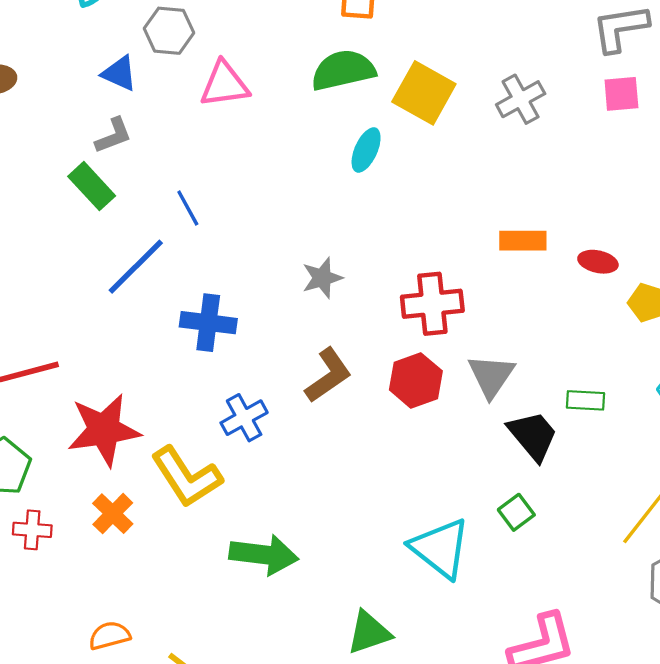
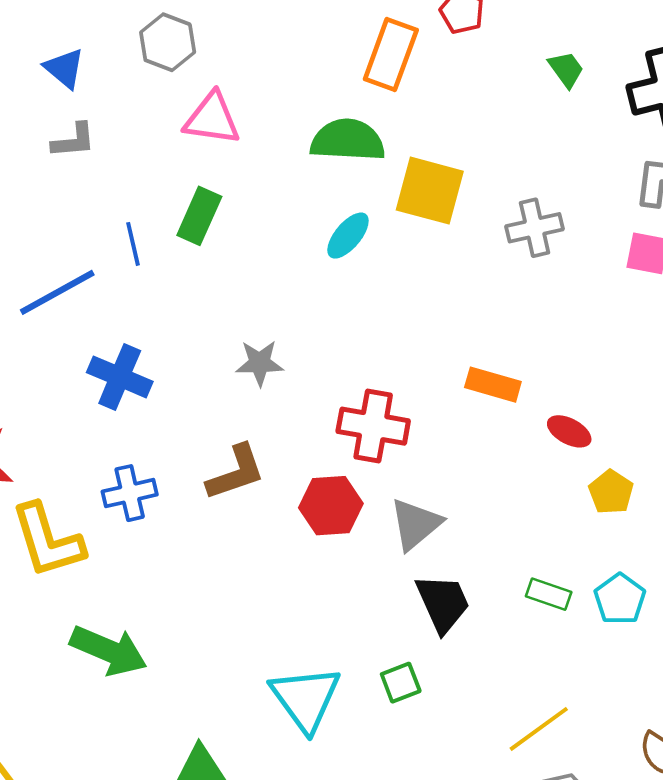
blue triangle: (119, 73) -> (64, 68), moved
yellow square: (424, 93) -> (430, 191), turned -30
green rectangle: (92, 186) -> (199, 216), moved, turned 51
green rectangle: (585, 400) -> (549, 594), moved

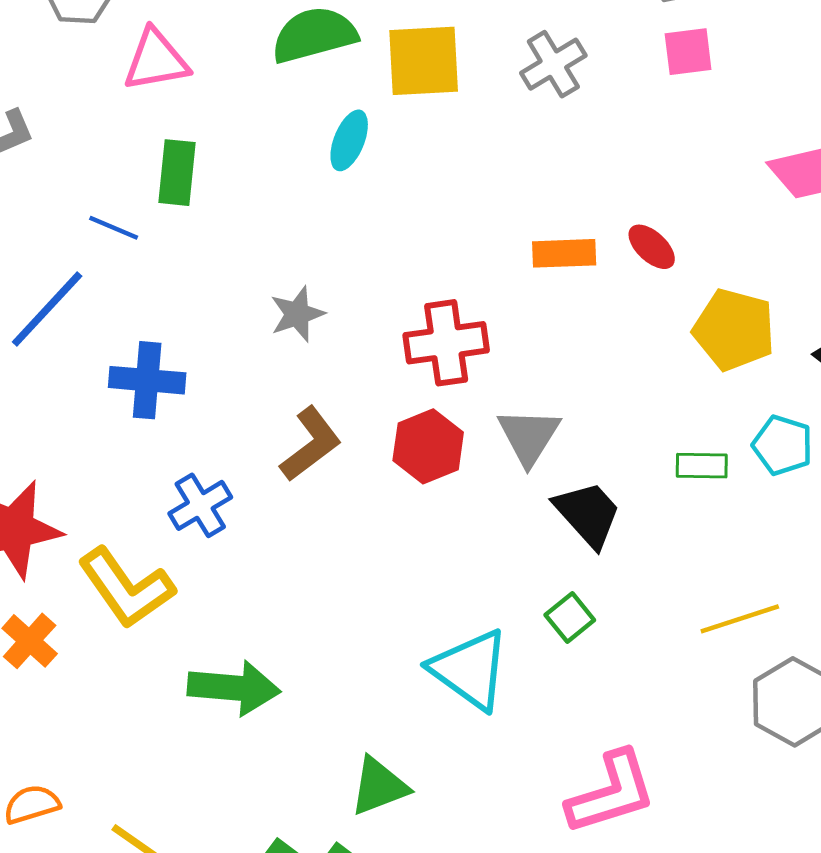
blue line: (133, 244) -> (114, 228), turned -36
red ellipse: (569, 431) -> (652, 247), moved, turned 33
yellow pentagon: (611, 492) -> (734, 330), size x1.6
yellow line: (539, 729) -> (740, 619), turned 36

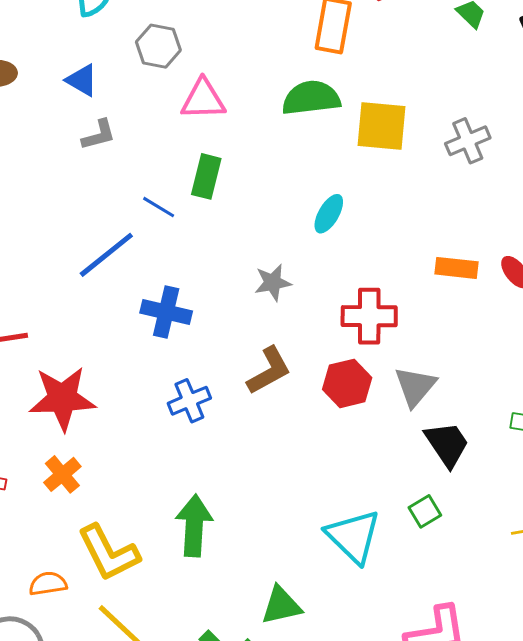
cyan ellipse: (349, 140) -> (329, 214), moved
yellow L-shape: (126, 588) -> (108, 553), moved
green arrow: (234, 688) -> (194, 526), turned -100

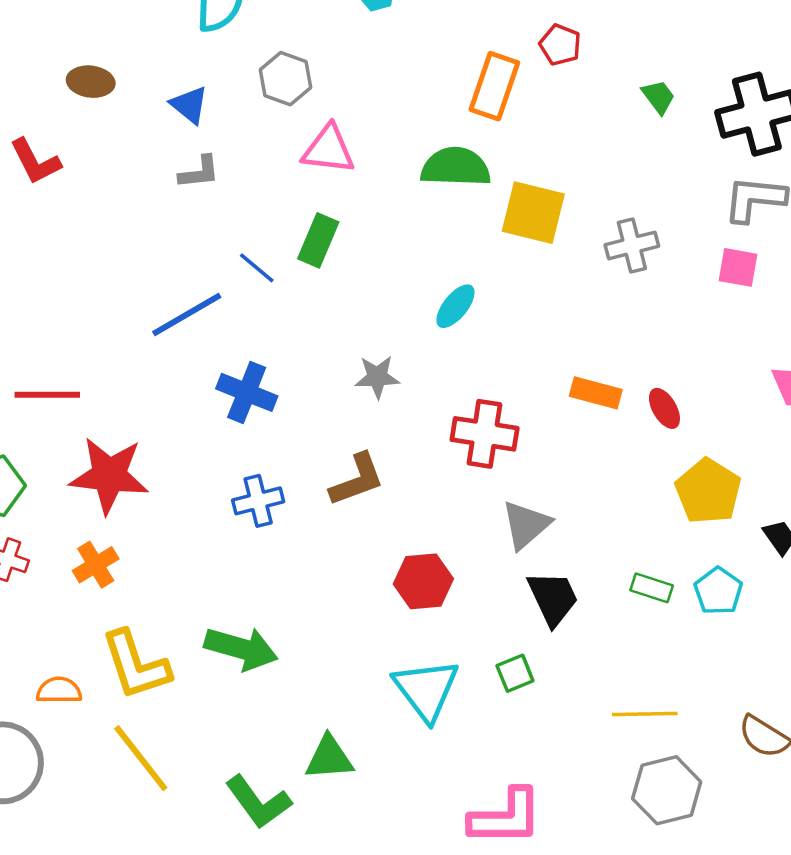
red hexagon: (347, 383) -> (423, 581), moved
green arrow: (194, 526) -> (241, 648), turned 94

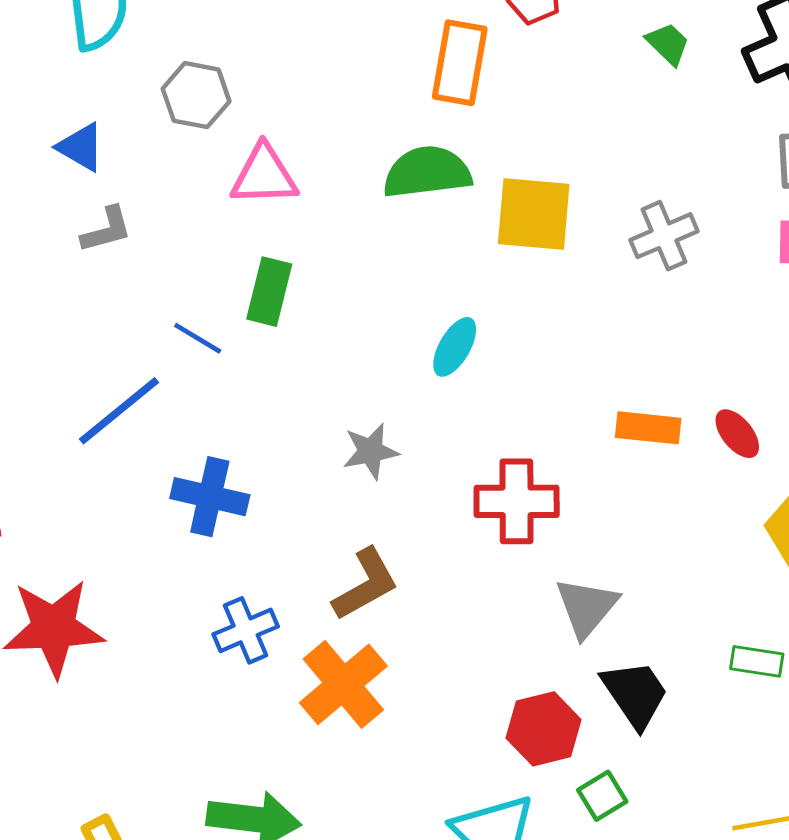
orange cross: (96, 565) -> (343, 684), moved, size x1.5
red hexagon: (423, 581) -> (544, 729), moved

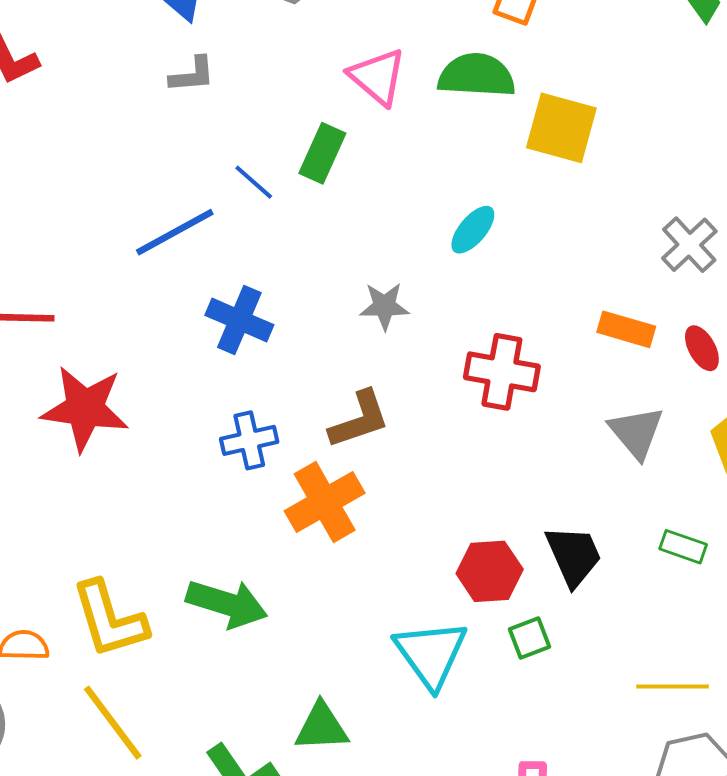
pink triangle: (264, 175) -> (378, 77), moved, turned 32
gray cross: (664, 236) -> (689, 245), moved, turned -30
gray triangle: (587, 607) -> (636, 432), moved, turned -30

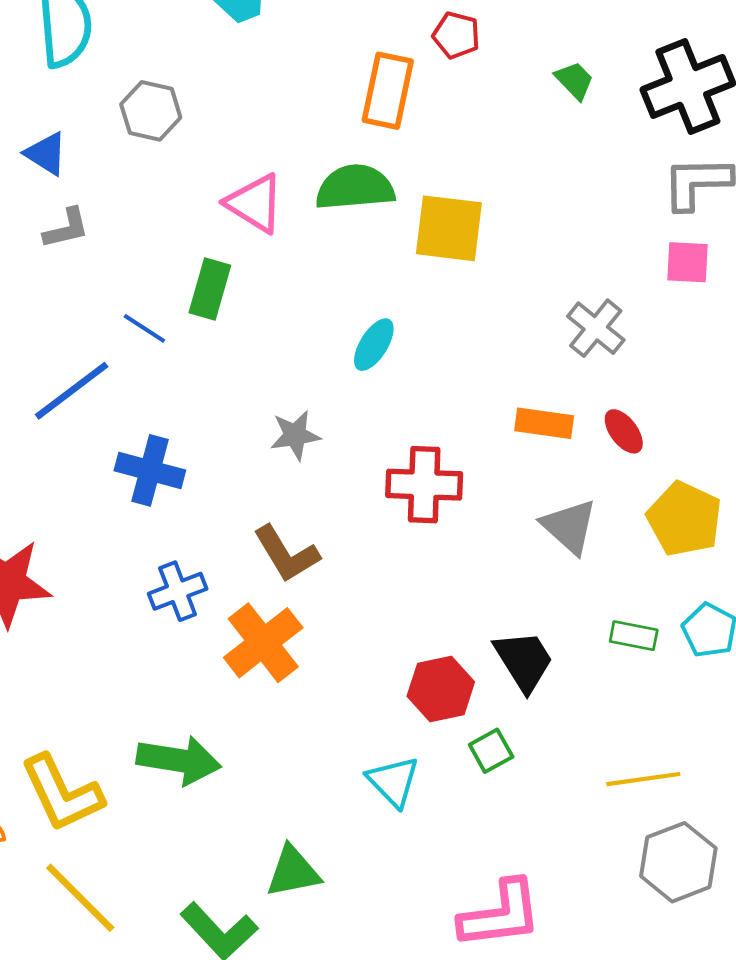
brown L-shape: (359, 420) -> (286, 554), turned 86
cyan triangle: (431, 654) -> (393, 781), size x0.7

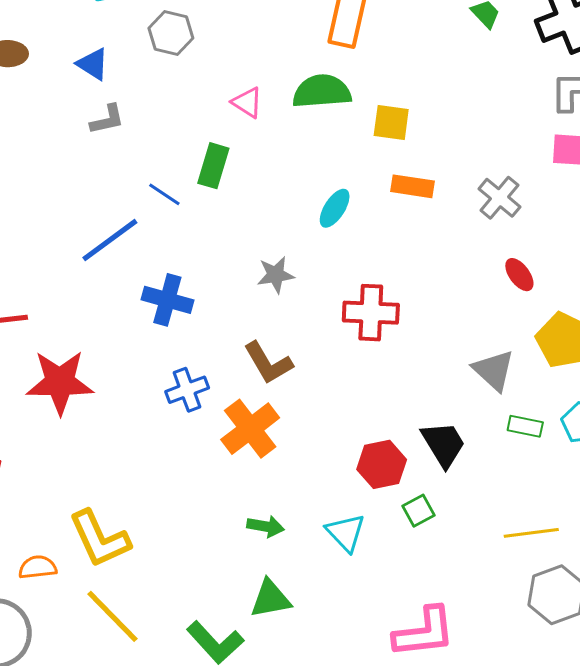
pink triangle: (255, 203) -> (247, 102), size x0.7
yellow square: (449, 228) -> (391, 123), size x0.7
orange rectangle: (544, 423) -> (412, 186), moved
gray triangle: (569, 526) -> (494, 370), moved
green arrow: (179, 760) -> (266, 526), moved, size x0.6

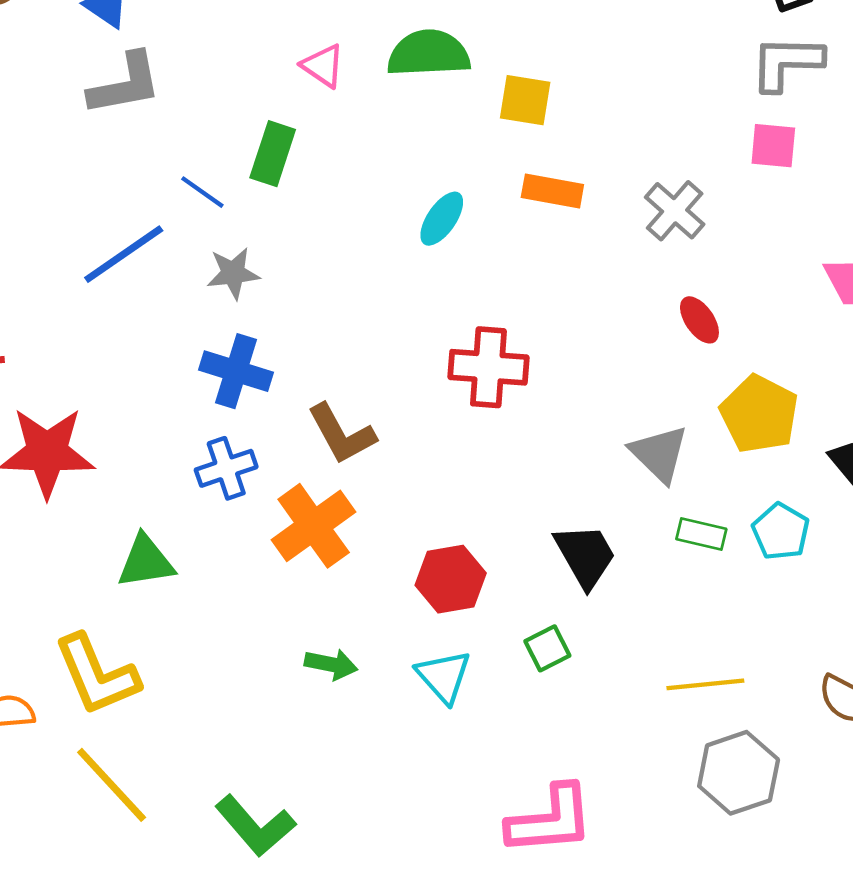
gray L-shape: (107, 120) -> (125, 84), size x1.5
gray star: (276, 275) -> (233, 273), moved
blue cross: (167, 300) -> (236, 371), moved
red hexagon: (382, 464) -> (451, 579), moved
green triangle: (271, 599) -> (146, 561), moved

